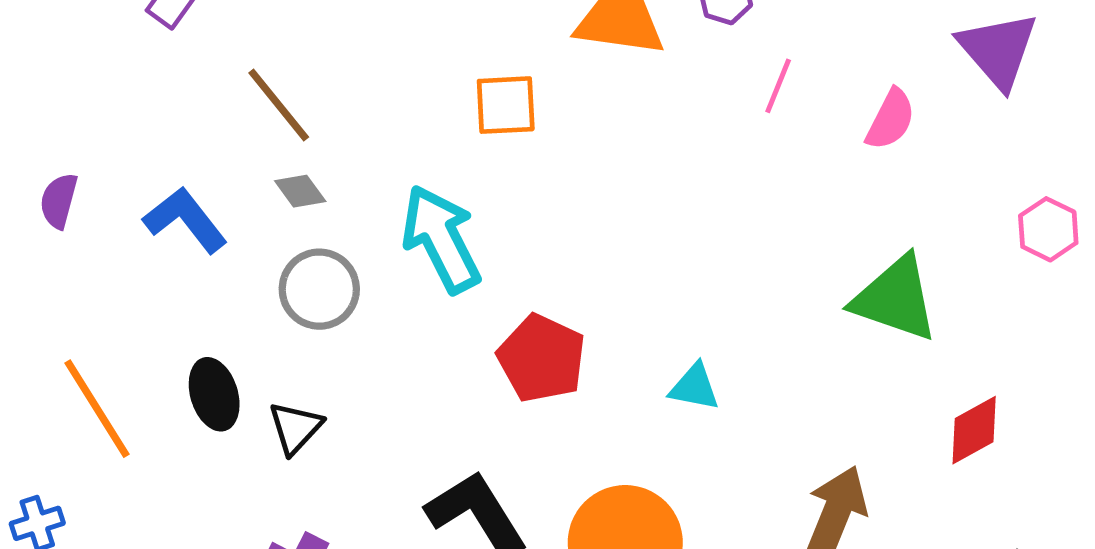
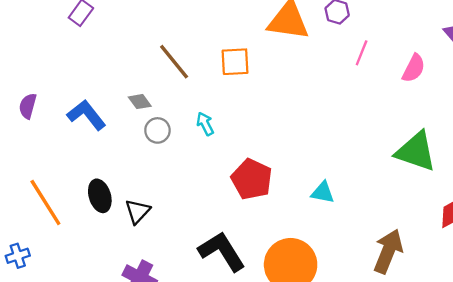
brown line: (279, 105) -> (174, 62), moved
cyan arrow: (441, 239) -> (205, 124), size x0.5
gray circle: (319, 289) -> (157, 130), moved, size x0.7

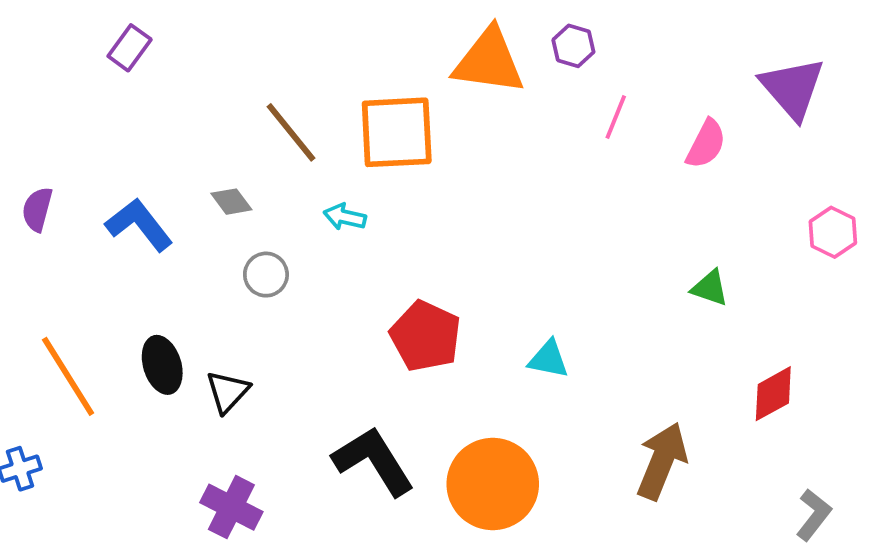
orange square: (235, 62) -> (397, 132), size x1.5
cyan arrow: (205, 124) -> (345, 217), moved, turned -50
gray circle: (157, 130) -> (266, 275), moved
green triangle: (416, 151) -> (710, 288), size x0.5

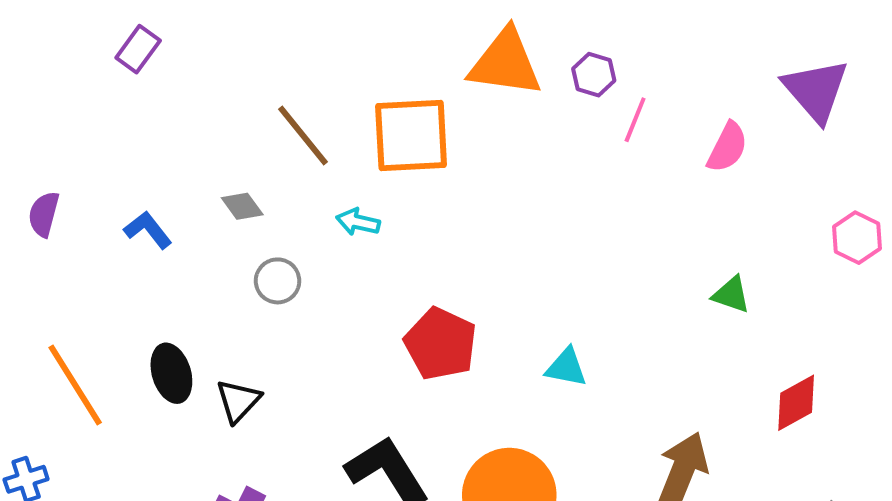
purple hexagon: (573, 46) -> (594, 75), moved
blue L-shape: (139, 225) -> (148, 230), size x0.7

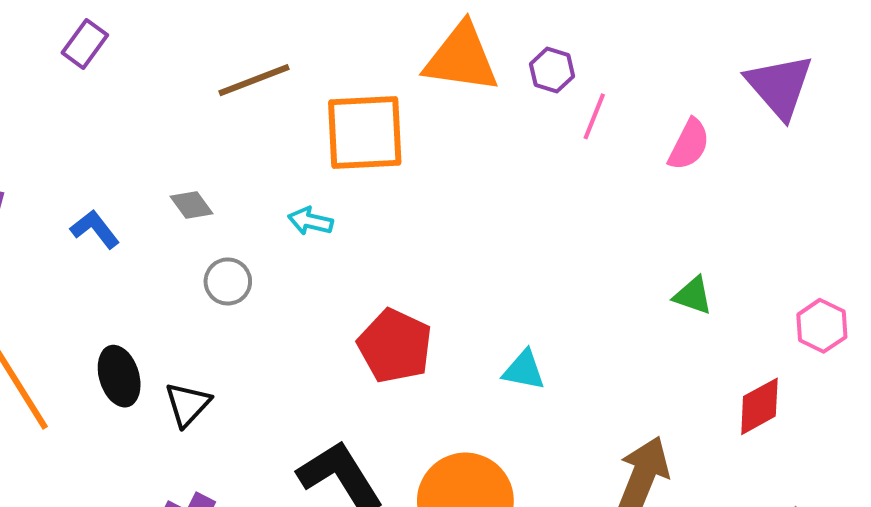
brown line: (303, 136) -> (254, 80), moved, turned -72
pink hexagon: (857, 238) -> (822, 326), moved

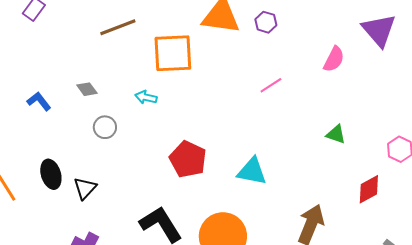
pink line: (594, 116) -> (271, 85), moved, turned 35
cyan triangle: (524, 370) -> (252, 171), size x1.4

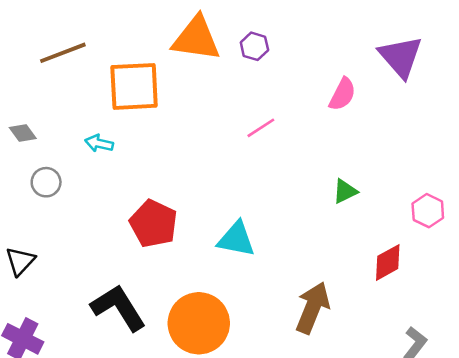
green triangle: (336, 134) -> (345, 191), turned -45

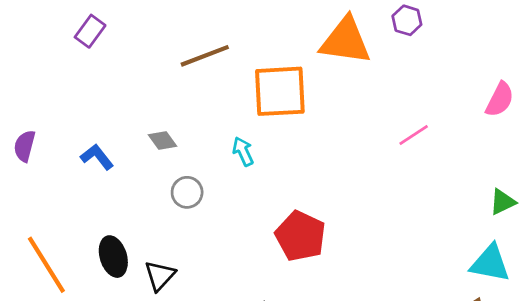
purple hexagon: (254, 46) -> (407, 20), moved
cyan arrow: (99, 143) -> (243, 151), turned 52
cyan triangle: (236, 239) -> (490, 263), moved

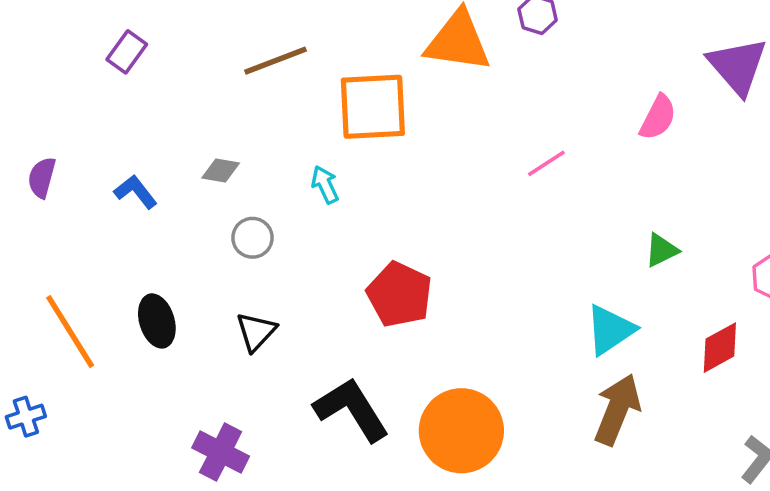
purple rectangle: (90, 31) -> (127, 52), moved
gray diamond: (162, 140) -> (221, 170), turned -44
cyan triangle: (490, 263) -> (610, 330), moved, turned -45
black triangle: (160, 276) -> (256, 332), moved

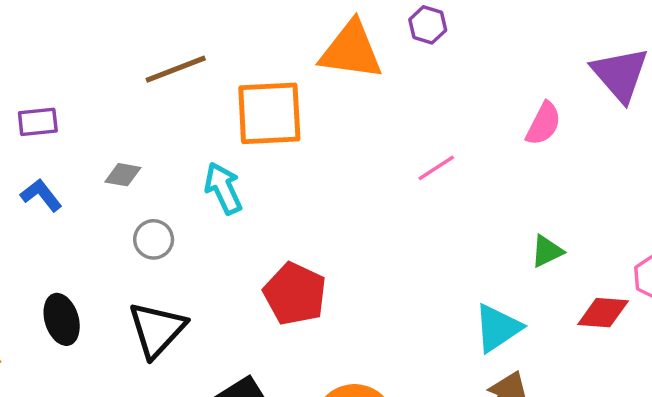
purple rectangle: (127, 52) -> (38, 122), moved, turned 48
cyan arrow: (325, 185) -> (223, 188), size x1.4
black triangle: (256, 332) -> (157, 330), size x1.5
red diamond: (720, 348) -> (603, 313), moved, turned 33

